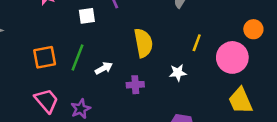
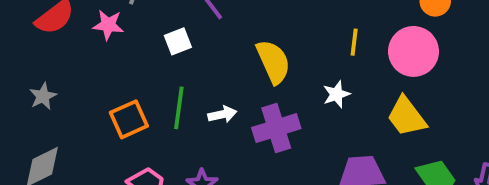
white arrow: (104, 68) -> (222, 114), turned 30
purple cross: (135, 85) -> (276, 128), size x1.6
yellow trapezoid: (240, 101) -> (407, 117), moved

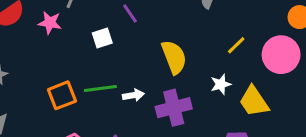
yellow line: (354, 42) -> (236, 45), turned 36
green line: (179, 108) -> (100, 89), turned 72
yellow trapezoid: (407, 117) -> (254, 101), moved

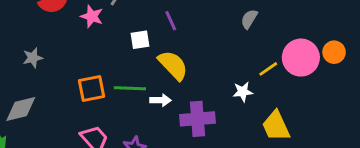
pink circle: (281, 55) -> (301, 58), moved
yellow semicircle: (174, 57) -> (173, 65), moved, turned -32
white star: (221, 84) -> (243, 92), moved

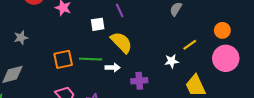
orange circle: (334, 52) -> (222, 30), moved
pink circle: (301, 58) -> (226, 58), moved
purple cross: (198, 119) -> (139, 81), size x0.7

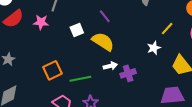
purple line: (120, 11) -> (105, 16), moved
green line: (91, 59) -> (80, 79), moved
white arrow: (113, 68) -> (110, 66), moved

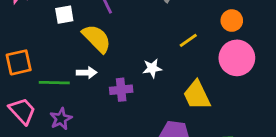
white star: (154, 48) -> (152, 68), moved
white arrow: (110, 66) -> (87, 73), moved

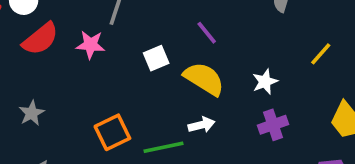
white star: (152, 68) -> (265, 82), moved
purple cross: (121, 90) -> (273, 125), moved

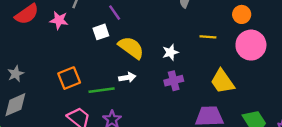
purple line: (207, 33) -> (115, 13), moved
yellow line: (321, 54) -> (208, 37), turned 49
gray star: (32, 113) -> (16, 74), moved

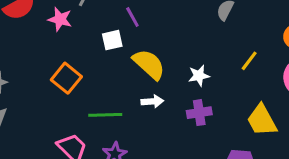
yellow line: (208, 37) -> (249, 61), turned -63
white arrow: (127, 77) -> (152, 101), moved
orange square: (69, 78) -> (66, 78), moved, turned -35

